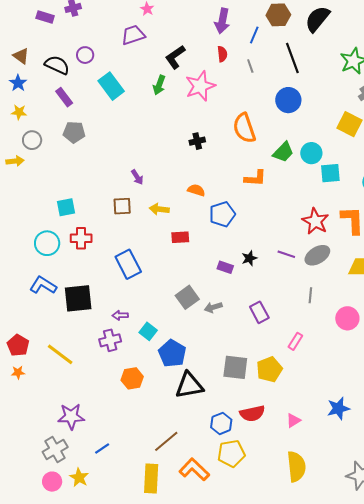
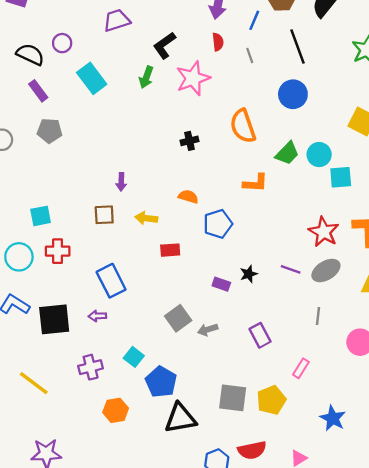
purple arrow: (137, 177) -> (121, 182), turned 35
purple arrow: (120, 315) -> (97, 316), moved
blue star: (338, 408) -> (333, 418), moved, turned -30

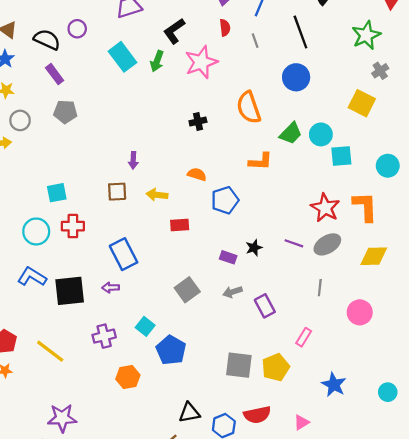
cyan rectangle: (92, 78) -> (122, 57), moved
gray arrow: (208, 330) -> (232, 292), moved
black triangle: (180, 418) -> (189, 413), moved, size x0.7

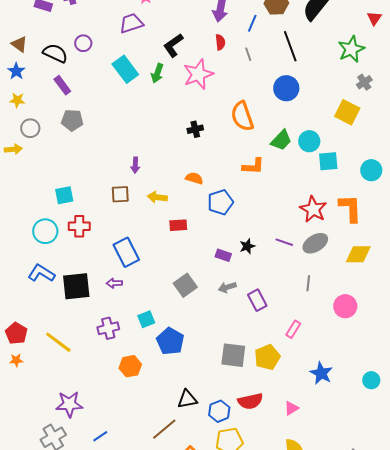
cyan square: (145, 326) -> (146, 319), turned 30

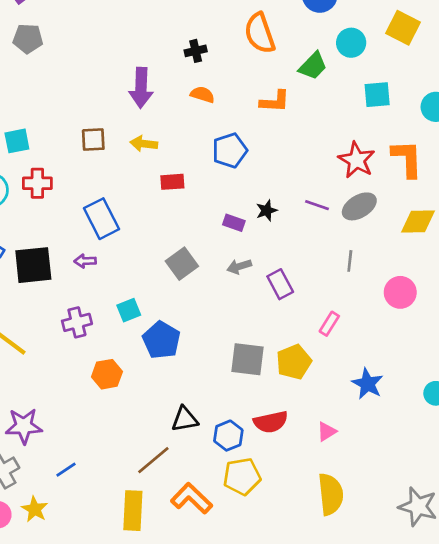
cyan circle: (309, 141) -> (351, 43), moved
purple arrow: (135, 165) -> (141, 88), moved, size x1.8
orange semicircle: (194, 178) -> (202, 95), moved

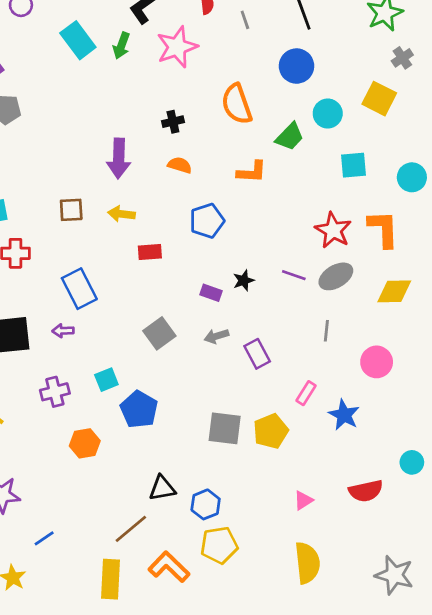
blue star: (367, 384) -> (344, 415), moved
red semicircle: (271, 422) -> (366, 491), moved

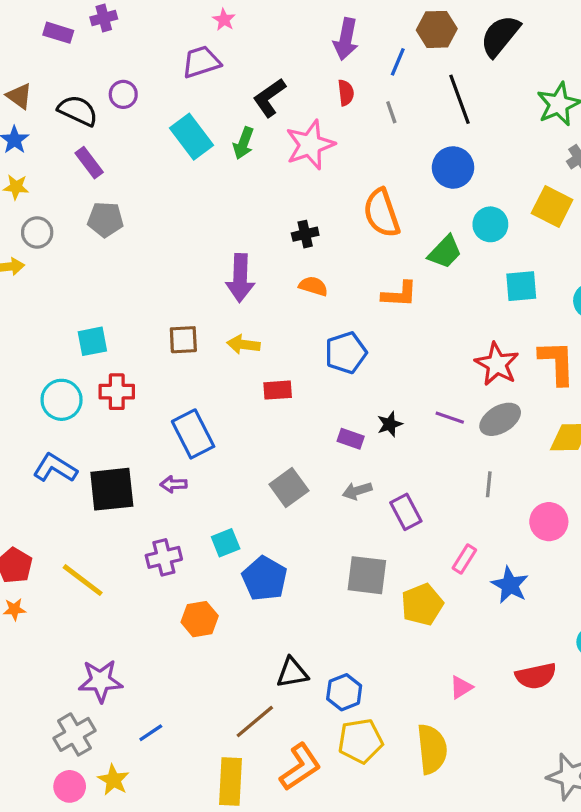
gray square: (225, 428) -> (367, 575), moved
yellow semicircle: (307, 563) -> (432, 749), moved
orange L-shape: (169, 567) -> (300, 767), turned 102

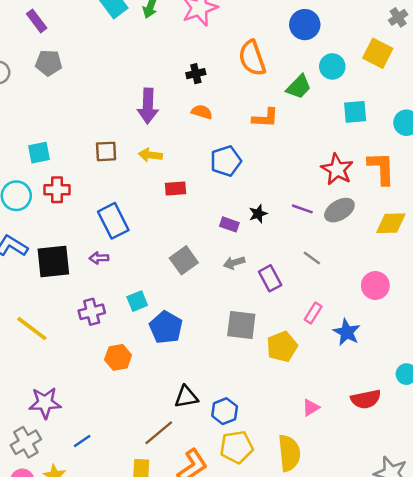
gray line: (489, 484) -> (312, 258), moved, turned -60

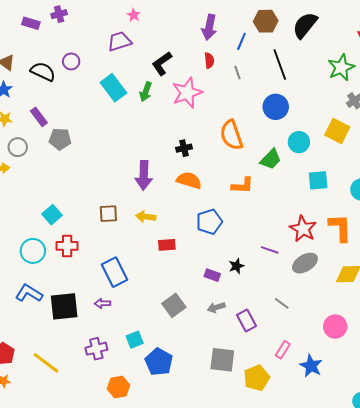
purple rectangle: (37, 21) -> (39, 117), moved
orange semicircle: (202, 112) -> (189, 180), size x1.4
cyan square: (39, 153) -> (52, 215), turned -30
purple line: (302, 209) -> (270, 250), moved

